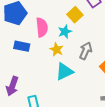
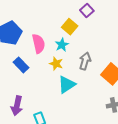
blue rectangle: (22, 46) -> (21, 65), turned 42

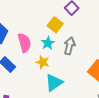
gray arrow: (85, 61) -> (69, 46), moved

